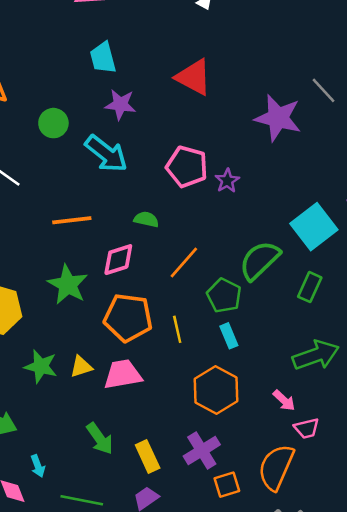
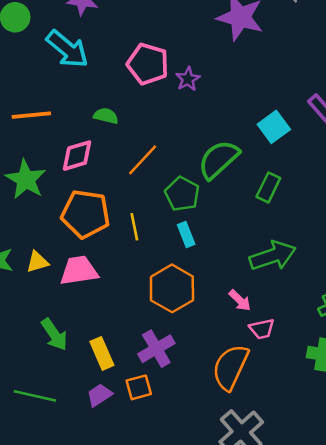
cyan square: (314, 227) -> (274, 127), size x0.7
orange square: (227, 485) -> (139, 387), moved

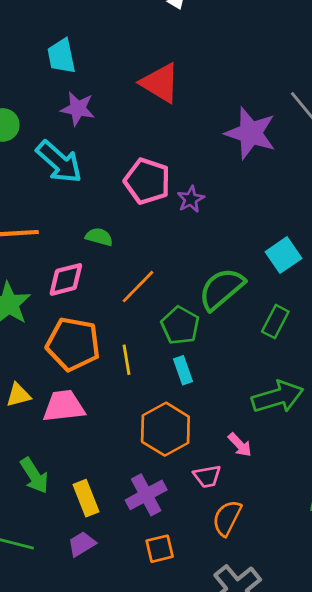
pink trapezoid: (262, 329) -> (207, 476), moved
orange semicircle: (230, 367) -> (227, 518), size x0.7
orange square: (139, 387) -> (160, 549), moved

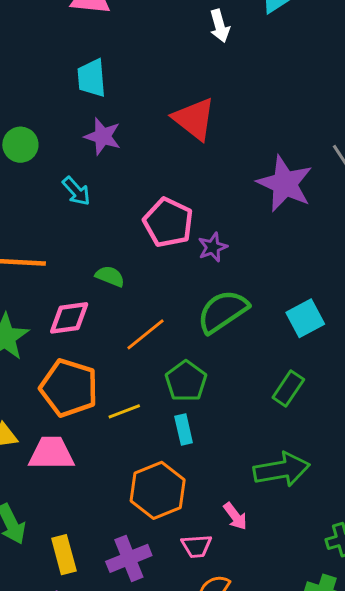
cyan arrow: (59, 162) -> (76, 191), size x0.6
green semicircle: (221, 289) -> (223, 311), moved
yellow line: (126, 360) -> (124, 411), turned 72

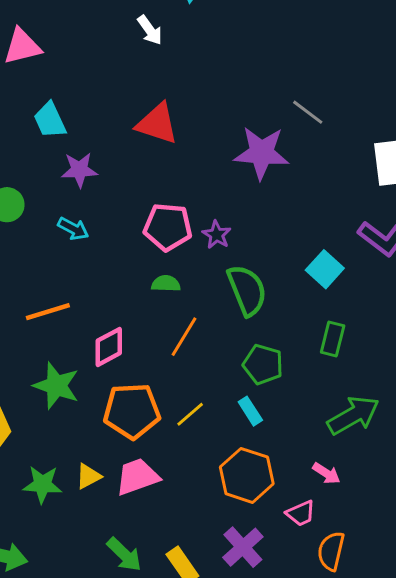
green semicircle: (110, 276) -> (166, 284), moved
green semicircle: (223, 311) -> (247, 290), turned 122
green pentagon: (186, 381) -> (263, 364), moved

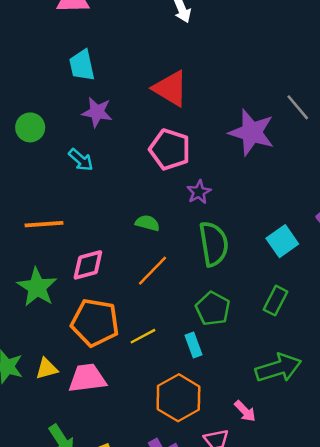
pink pentagon: (168, 227) -> (170, 149), moved

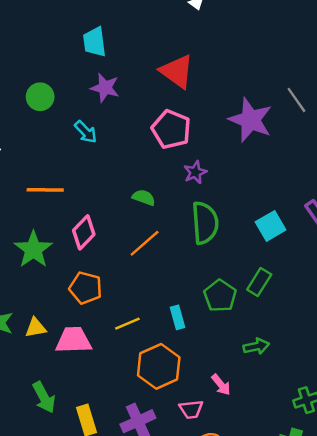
pink diamond: (88, 265) -> (84, 232), turned -36
green pentagon: (213, 309) -> (220, 296), moved
orange pentagon: (95, 323) -> (86, 288), size x0.7
yellow line: (143, 336) -> (127, 324), moved
green arrow: (278, 368) -> (256, 346), size x0.6

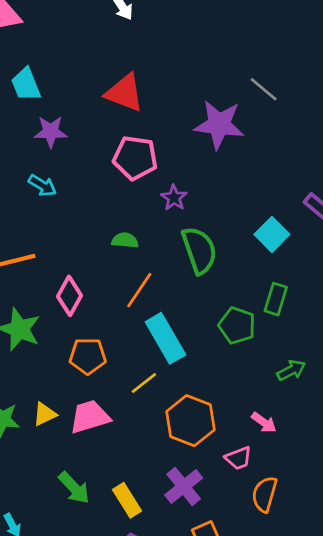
cyan rectangle: (177, 317) -> (165, 338), moved, size x1.8

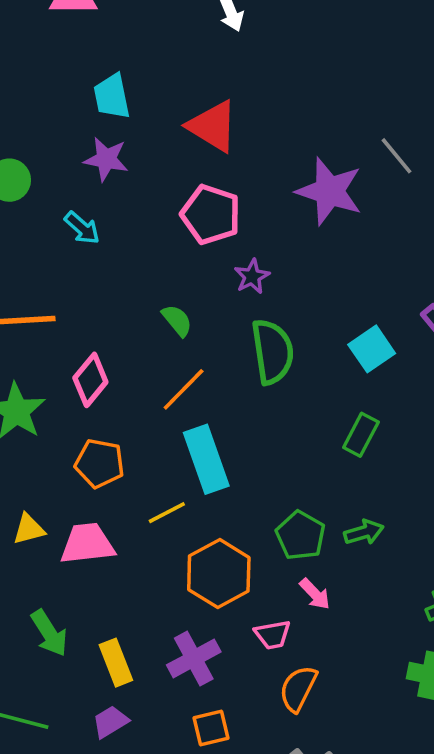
cyan trapezoid: (26, 85) -> (112, 96), moved
green semicircle: (125, 240) -> (177, 320), turned 35
green pentagon: (237, 325) -> (301, 535), moved

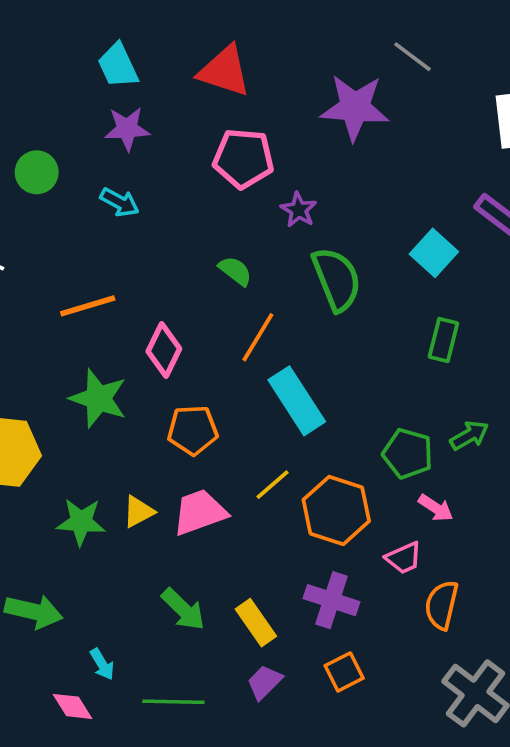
yellow line: (167, 513) -> (273, 485), moved
purple cross: (194, 658) -> (332, 600), turned -30
orange square: (211, 728) -> (344, 672), moved

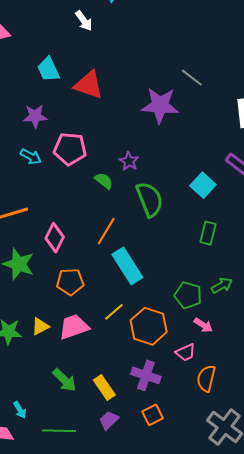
cyan trapezoid: (118, 66) -> (48, 69), moved
pink pentagon: (243, 158) -> (70, 149), moved
green semicircle: (235, 271) -> (104, 181), moved

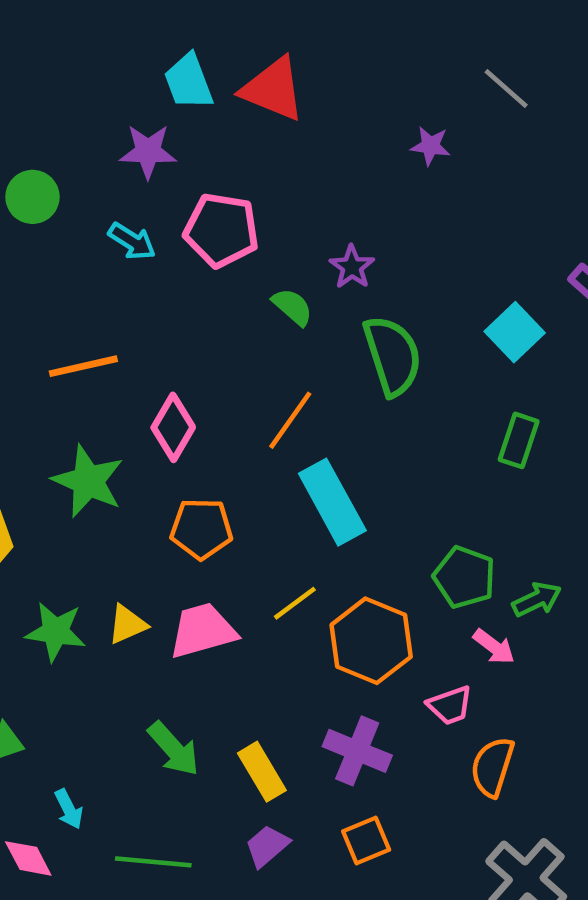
cyan trapezoid: (48, 69) -> (189, 82), moved
purple star: (160, 105) -> (430, 146), size x0.5
green arrow: (222, 285) -> (537, 599), moved

